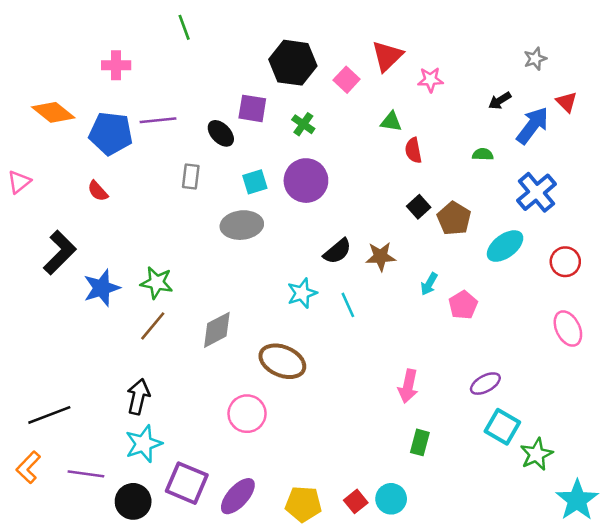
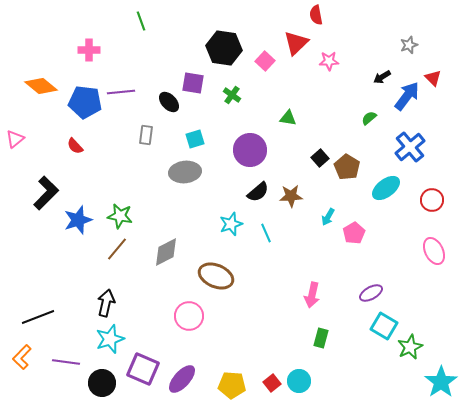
green triangle: (391, 122) -> (288, 118), moved
red semicircle: (413, 150) -> (316, 15), moved
green semicircle: (483, 154) -> (369, 118), turned -42
purple circle: (306, 181) -> (250, 150), moved

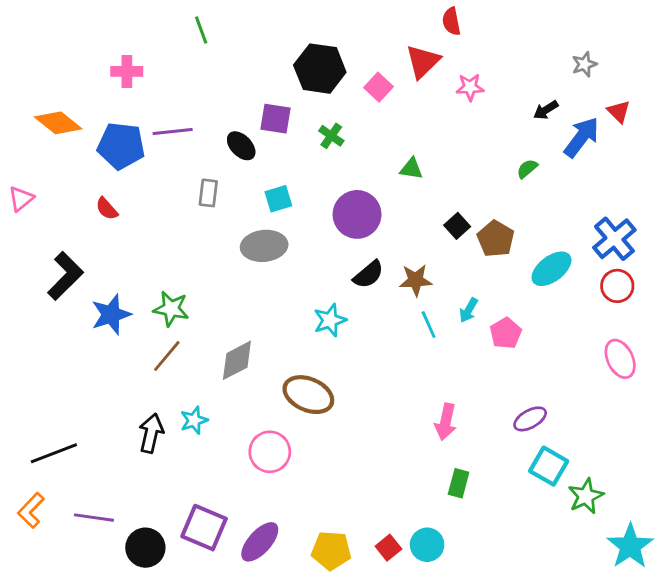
blue cross: (410, 147) -> (614, 239), moved
cyan line: (266, 233) -> (429, 325), moved
cyan star: (110, 339) -> (194, 420), moved, size x0.7

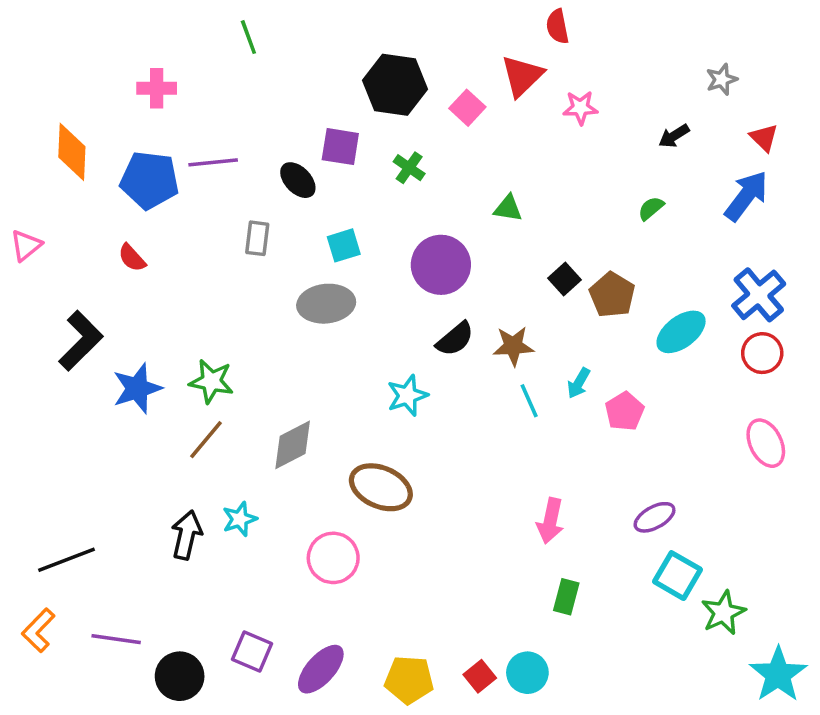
orange diamond: (58, 123) -> (72, 152), turned 54
blue arrow: (582, 137) -> (746, 196), moved
purple square: (204, 528) -> (252, 651), size x0.7

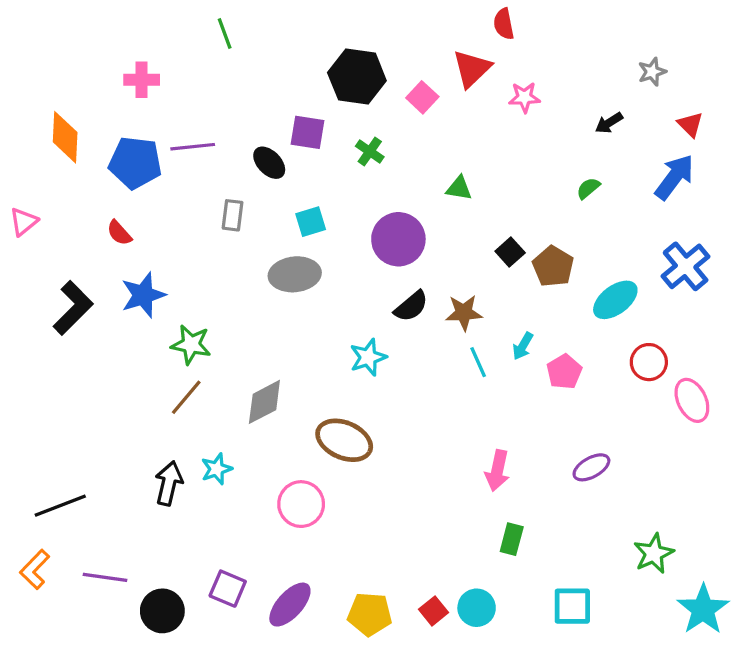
red circle: (762, 353) -> (649, 362), moved
blue star: (137, 388) -> (143, 295), moved
cyan square: (677, 576) -> (572, 606), moved, turned -30

